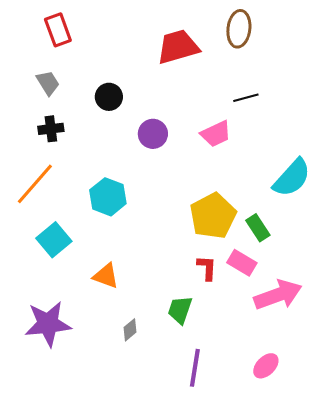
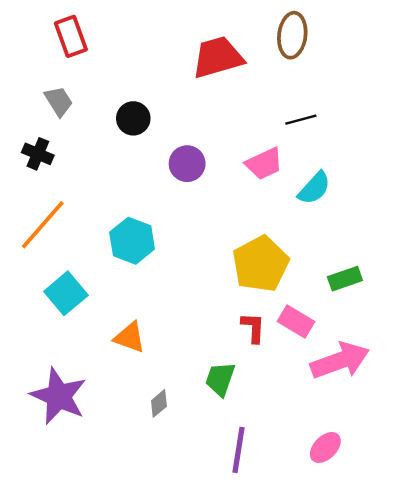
black cross: (51, 129) -> (38, 154), moved, turned 30
cyan semicircle: (292, 178) -> (314, 188), moved, size x0.7
green rectangle: (258, 228) -> (345, 279), moved, turned -76
purple star: (48, 324) -> (59, 396), turned 30

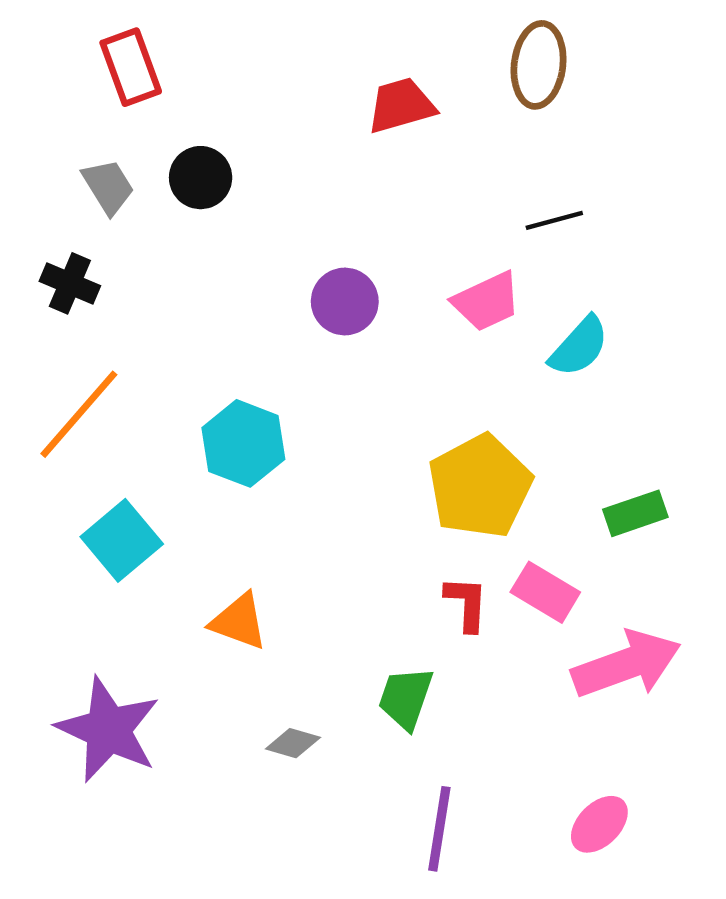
red trapezoid: (218, 57) -> (401, 105), size x0.7
black circle: (133, 118) -> (201, 178), moved
gray diamond: (159, 403) -> (293, 743), turned 56

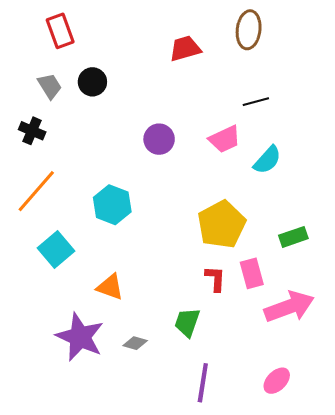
pink rectangle: (545, 592) -> (252, 273), turned 44
purple star: (108, 730) -> (80, 337), moved

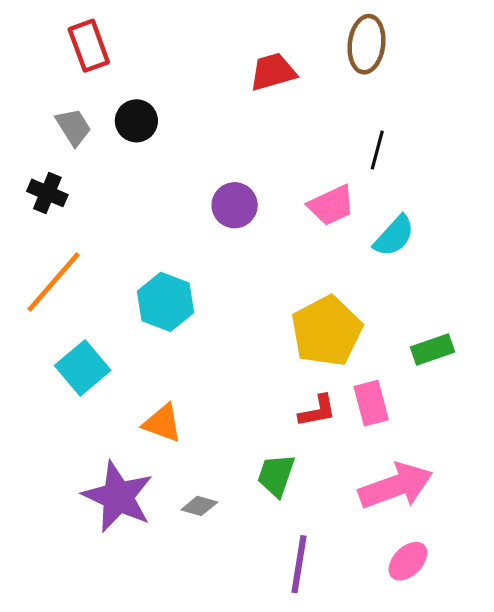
black line: (256, 102) -> (377, 150), turned -60
red L-shape: (215, 279) -> (317, 411), turned 76
pink arrow: (289, 307) -> (396, 486), moved

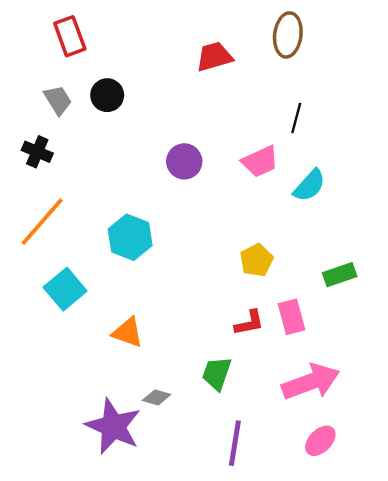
yellow pentagon: (327, 331) -> (257, 260), size x0.6
purple star: (118, 497) -> (113, 426), moved

